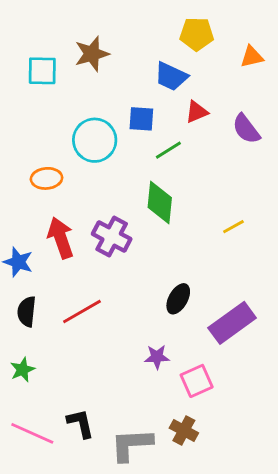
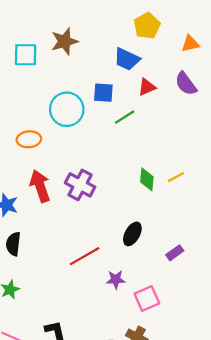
yellow pentagon: (197, 34) -> (147, 26), turned -30
purple semicircle: (246, 129) -> (186, 84), moved
green diamond: (160, 203) -> (147, 179), moved, size x0.7
red line: (82, 312) -> (85, 256), moved
purple rectangle: (232, 323) -> (175, 253), size x0.5

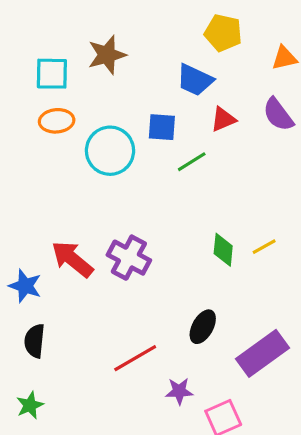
yellow pentagon: (147, 26) -> (223, 33), turned -30
orange ellipse: (29, 139) -> (57, 121), moved
red arrow: (40, 186) -> (72, 259), turned -32
purple rectangle: (175, 253) -> (262, 353), size x2.0

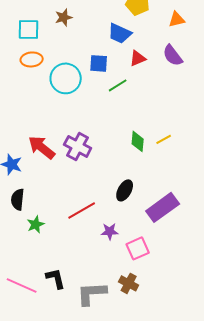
brown star: (107, 55) -> (64, 17), size x0.7
green star: (30, 405) -> (36, 224), moved

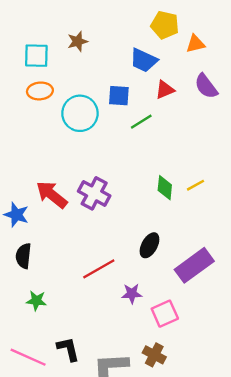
orange triangle: (177, 19) -> (195, 44), moved
green star: (36, 224) -> (36, 301), moved, turned 30

